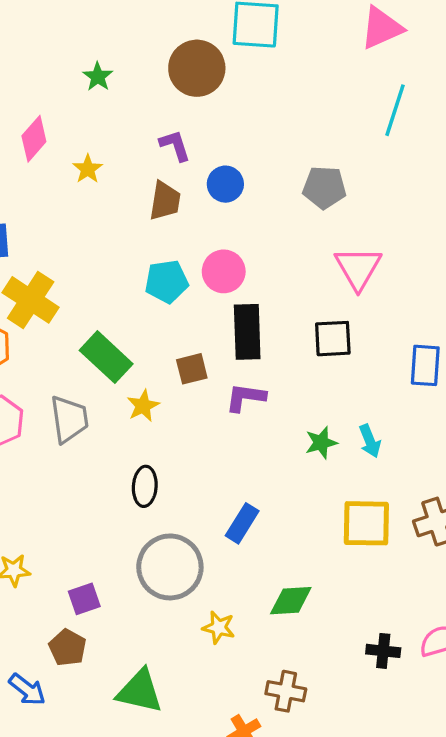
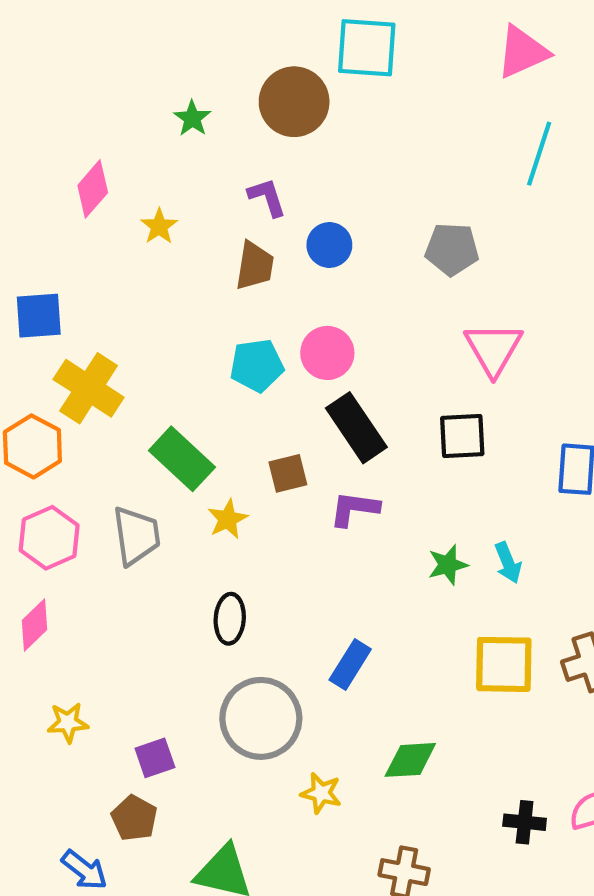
green star: (98, 77) -> (192, 118), moved
black rectangle: (247, 332) -> (356, 428), turned -32

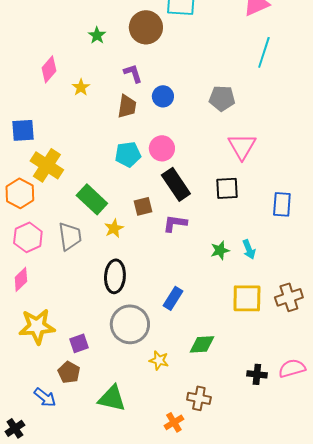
black ellipse: (230, 619) -> (115, 276), size x1.4
yellow star: (68, 723) -> (37, 326), size x1.8

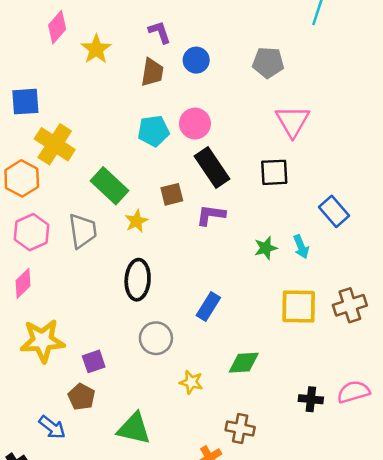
yellow star: (81, 87) -> (96, 49), size x1.4
blue rectangle: (282, 204) -> (334, 211), moved, turned -45
gray circle: (130, 324) -> (156, 338), size x0.7

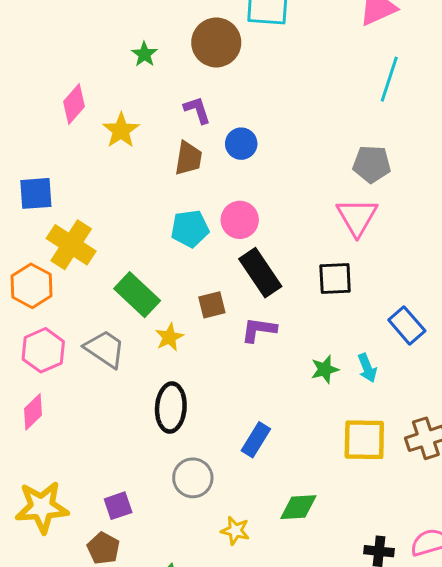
gray pentagon: (268, 63) -> (372, 164), moved
gray trapezoid: (83, 231) -> (105, 349), turned -48
yellow star: (42, 341) -> (42, 507), moved

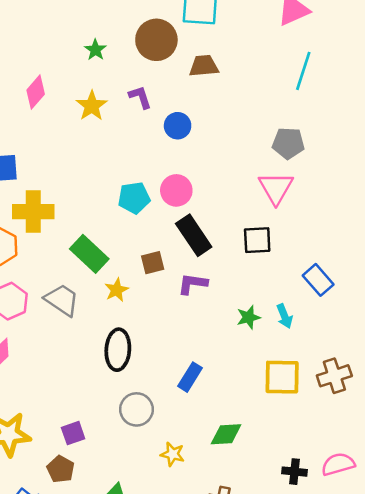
yellow star: (121, 130) -> (92, 106), moved
brown trapezoid: (188, 158) -> (204, 66), moved, turned -104
yellow cross: (71, 245) -> (33, 212), turned -33

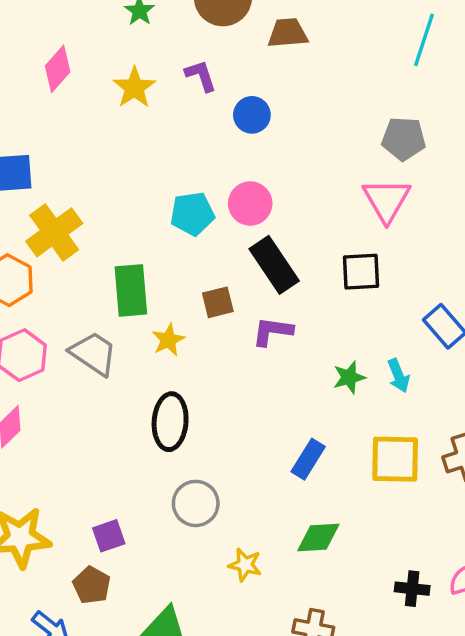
yellow cross: (33, 212) -> (54, 232), turned -36
green rectangle: (89, 254) -> (131, 290), turned 42
blue rectangle: (190, 377) -> (308, 459), moved

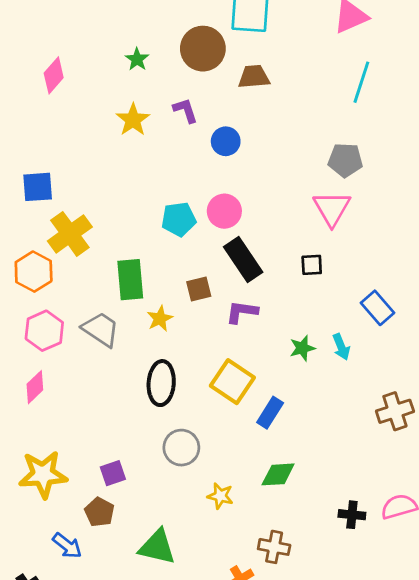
pink diamond: (58, 69) -> (54, 75), moved
black square: (361, 272) -> (312, 265), size x0.7
yellow square: (395, 459) -> (232, 382), moved, turned 33

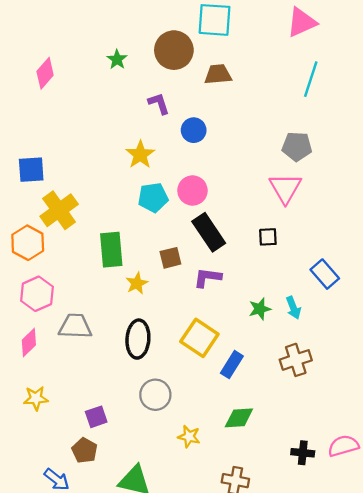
yellow star: (133, 120) -> (140, 155), moved
gray trapezoid: (101, 329) -> (75, 326), moved, turned -32
brown cross: (395, 411) -> (296, 360), moved
yellow star: (43, 474) -> (36, 398), moved, size x0.6

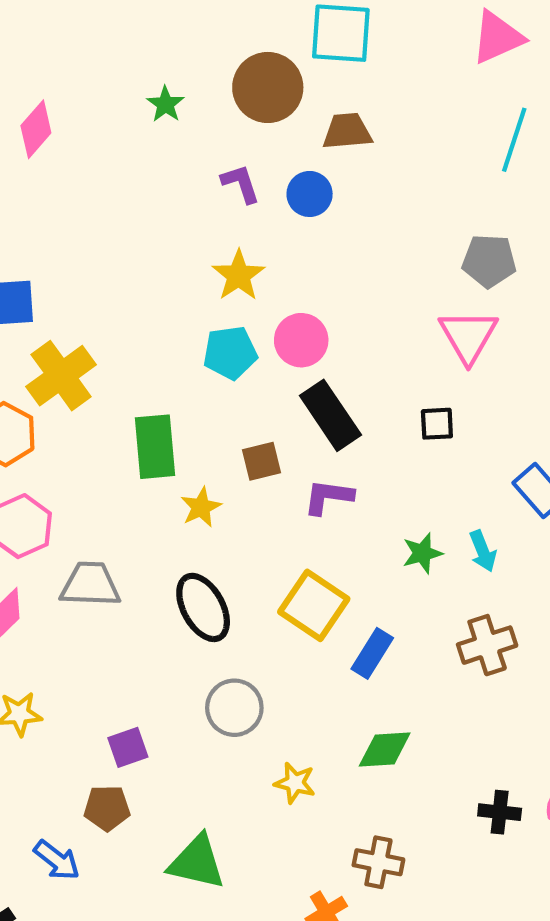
blue circle: (194, 130) -> (310, 194), moved
yellow star: (140, 155) -> (239, 275), moved
black ellipse: (138, 339) -> (203, 607), turned -33
brown pentagon: (85, 450) -> (107, 808), turned -30

